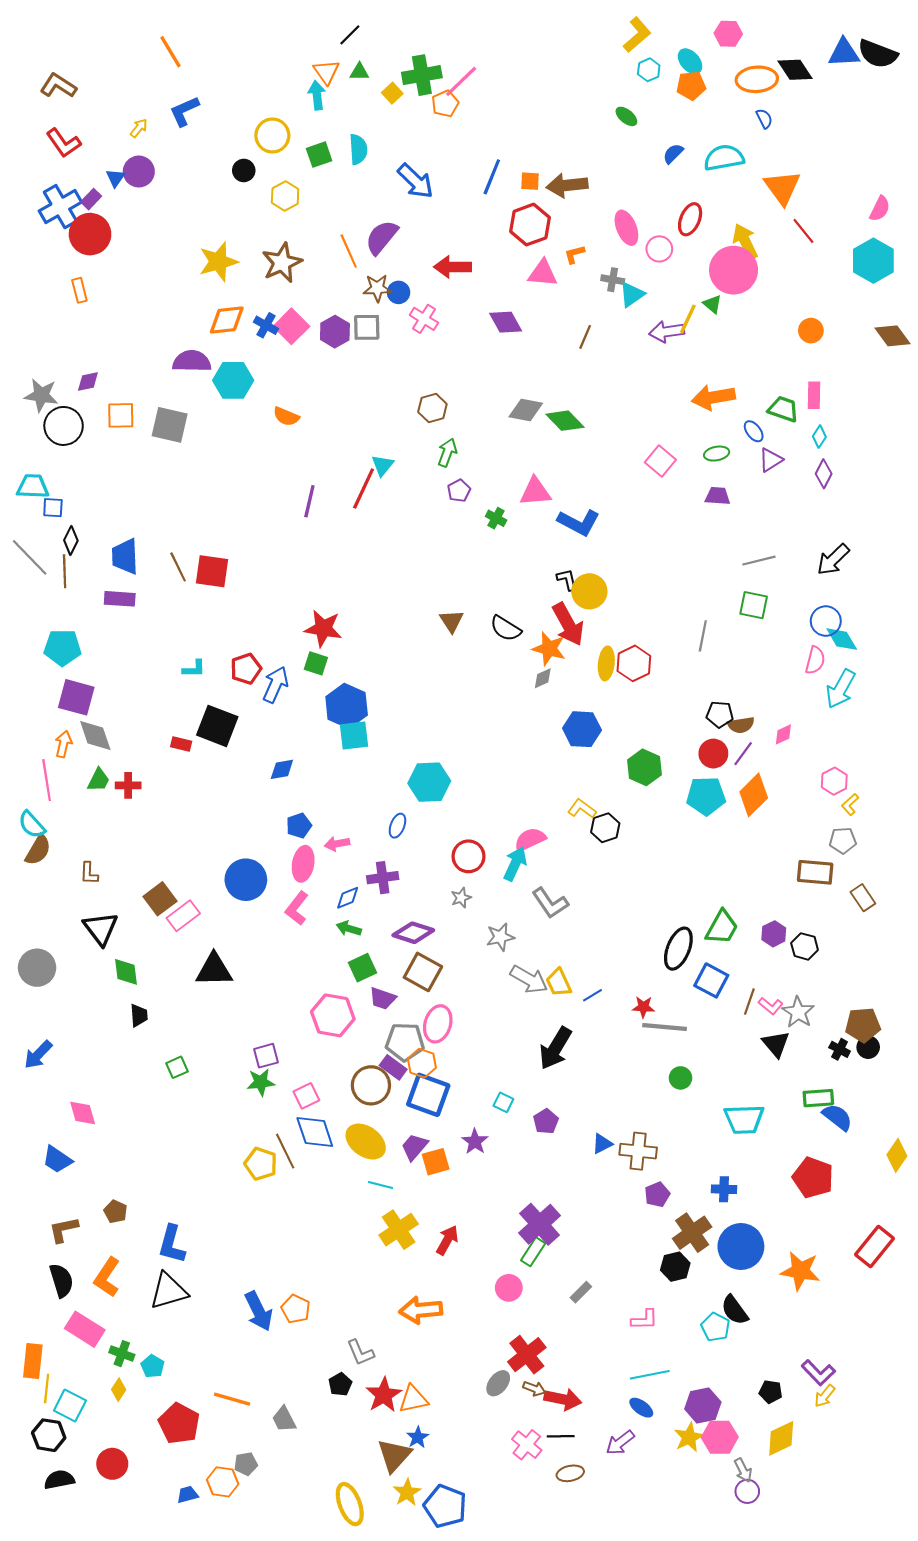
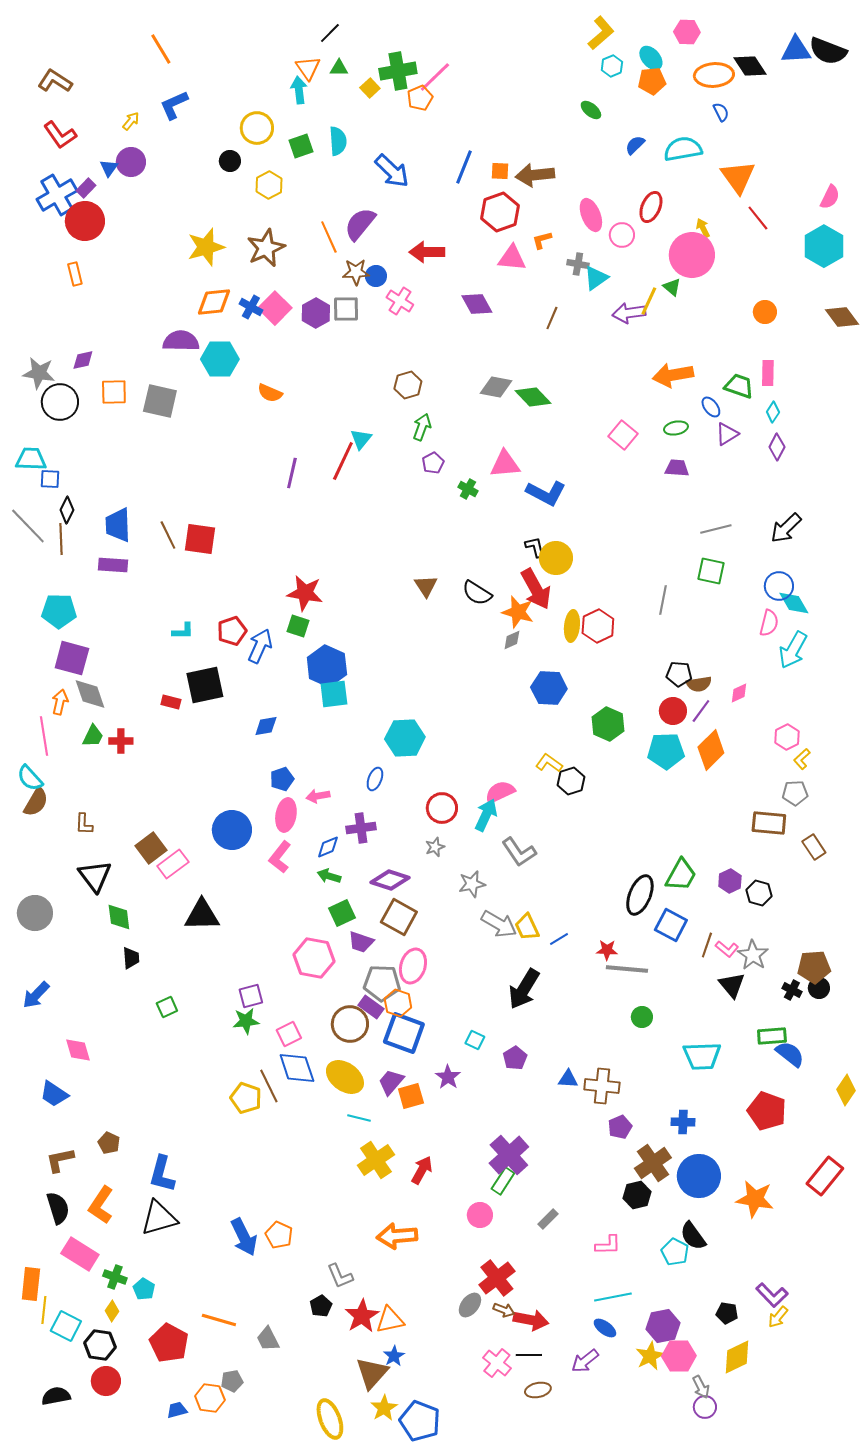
yellow arrow: (745, 242) -> (703, 228), size x0.6
black square: (217, 726) -> (205, 685), turned -33
blue triangle: (602, 1144) -> (568, 1079), turned 30
black hexagon: (49, 1435) -> (100, 1345), moved

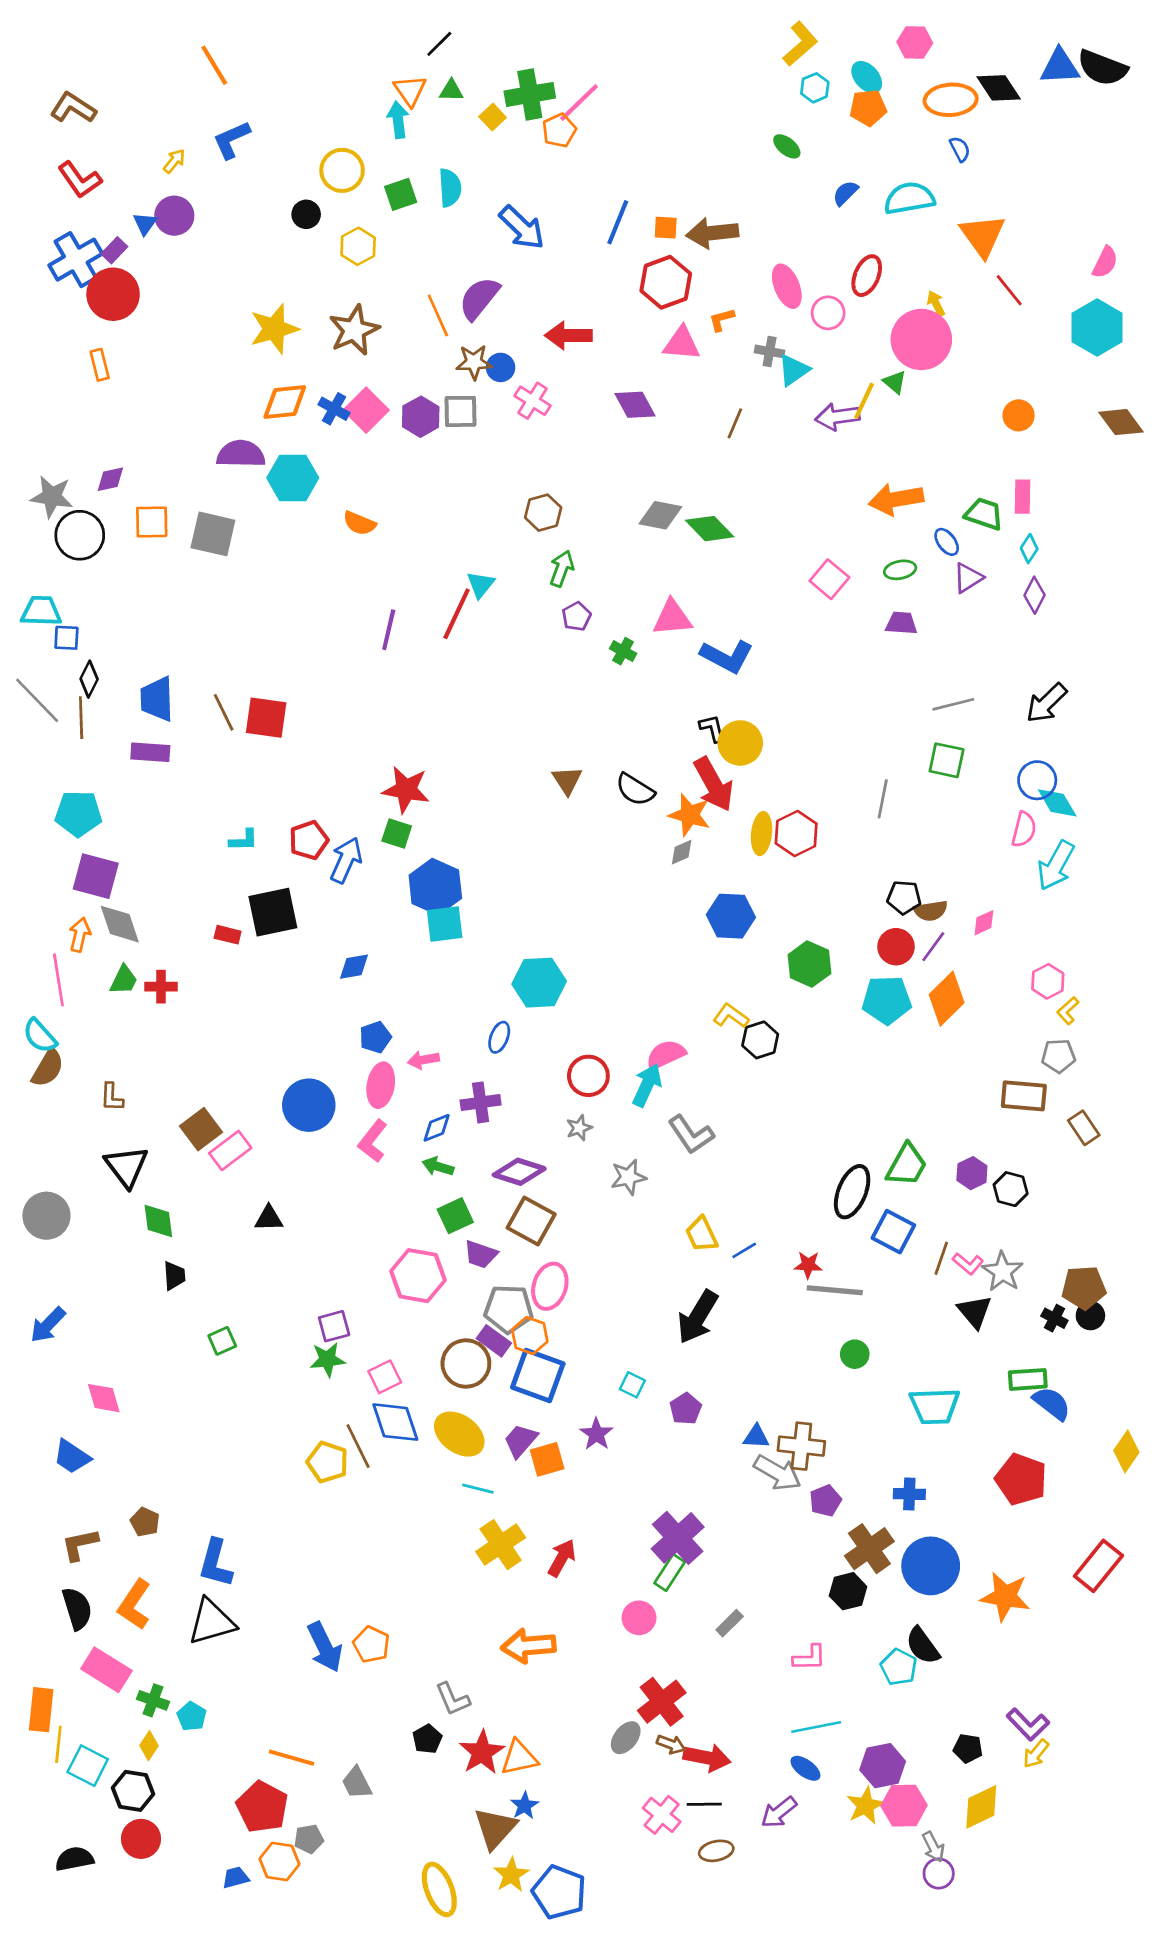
black triangle: (202, 915) -> (269, 1218), size x0.6
gray arrow: (499, 924) -> (778, 1473), moved
red pentagon: (169, 1343) -> (262, 1807), moved

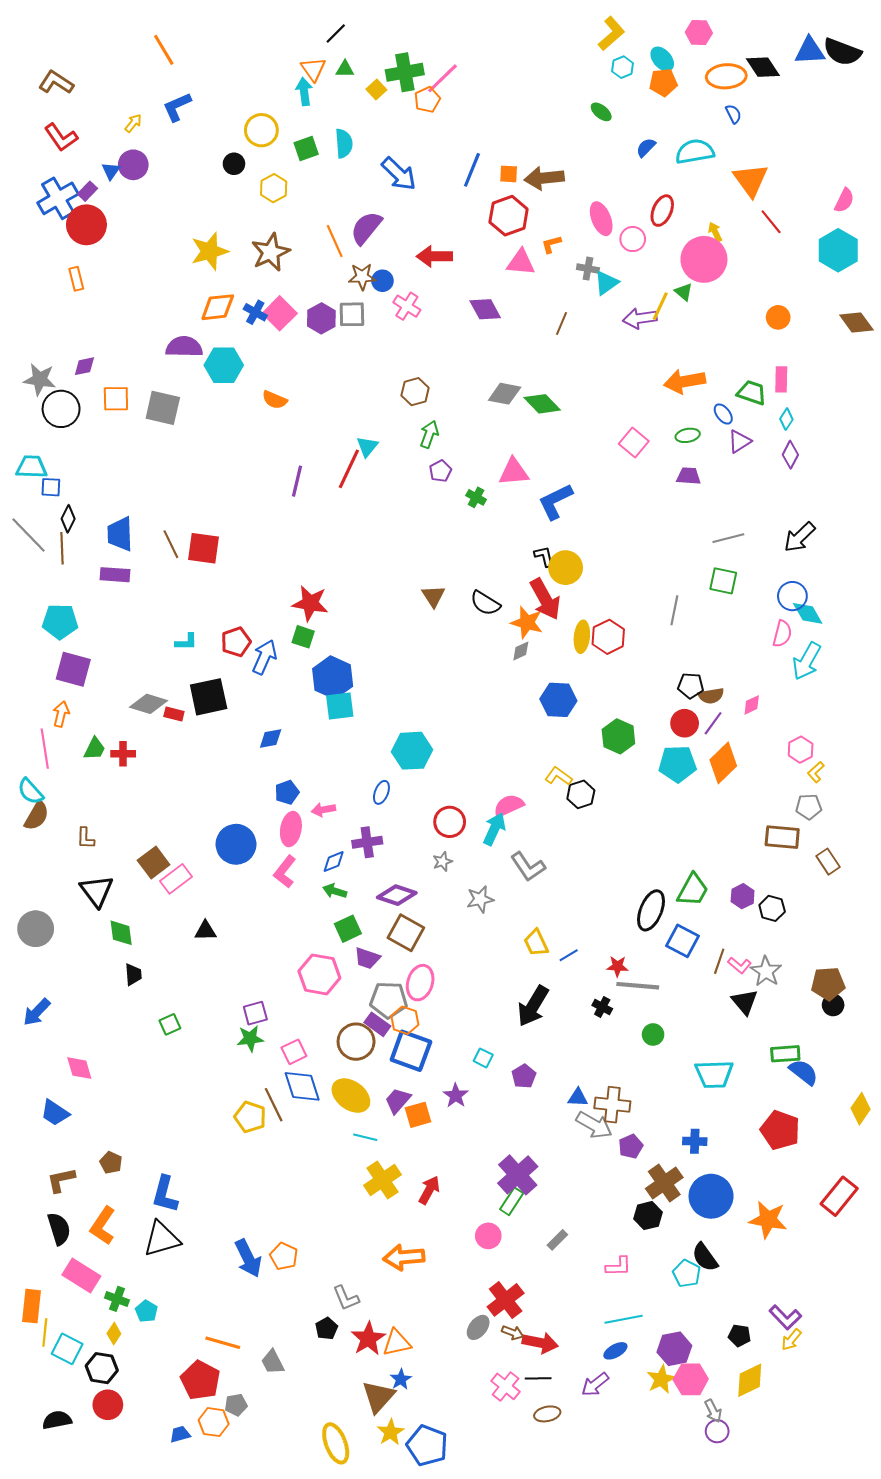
blue L-shape: (727, 656) -> (555, 501), turned 126
gray diamond: (120, 924) -> (149, 704), moved, turned -54
black cross: (1054, 1318) -> (602, 1007), moved
blue ellipse: (805, 1768) -> (615, 1351), turned -65

